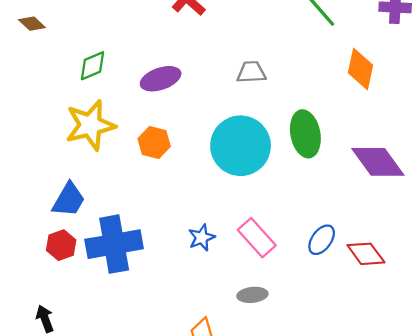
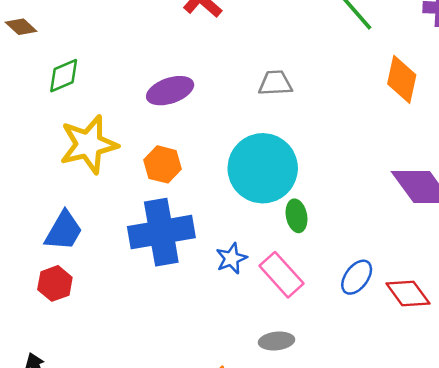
green diamond: (92, 66) -> (64, 76), moved
green ellipse: (305, 134) -> (297, 216), moved, size x0.6
blue star: (202, 238) -> (231, 258), moved
blue cross: (114, 244) -> (161, 232), moved

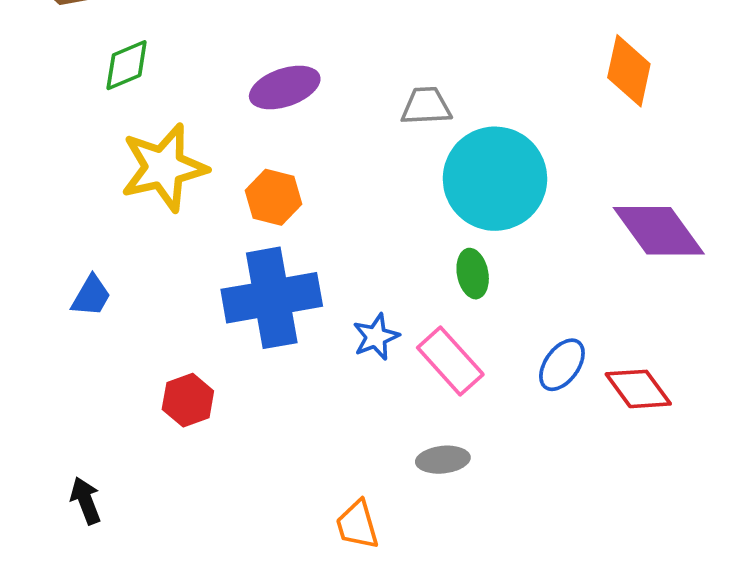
gray trapezoid: (275, 83) -> (426, 106), moved
cyan circle: (263, 168) -> (495, 179), moved
blue trapezoid: (64, 231) -> (91, 296), moved, size x0.7
red hexagon: (55, 283) -> (188, 400), moved

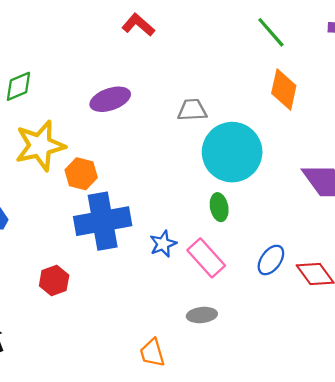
orange diamond: (629, 71) -> (284, 90), moved
orange hexagon: (274, 197) -> (81, 174), moved

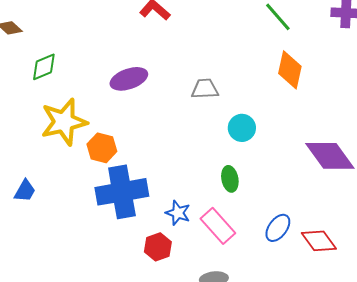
cyan circle: (232, 152) -> (242, 128), size x0.5
blue star: (163, 244) -> (178, 213), turned -30
red hexagon: (54, 280) -> (158, 247), moved

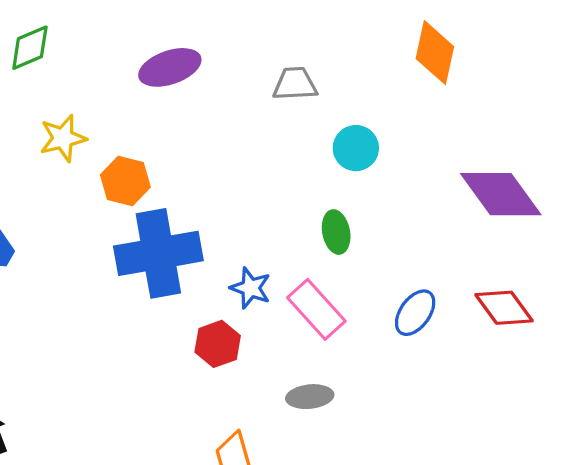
yellow star: (64, 122) -> (63, 138), size x0.6
red diamond: (319, 241) -> (504, 308), moved

